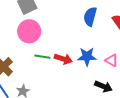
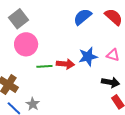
blue semicircle: (90, 17) -> (83, 17), turned 48

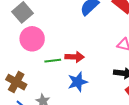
blue star: (88, 57) -> (78, 82), moved

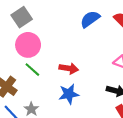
green line: (53, 61) -> (32, 70), moved, turned 42

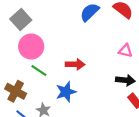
blue star: (69, 94) -> (66, 92), moved

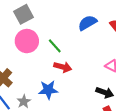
green line: (39, 70) -> (55, 46), moved

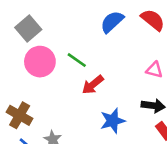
red arrow: (63, 67) -> (93, 85), turned 138
blue star: (48, 90) -> (113, 121), moved

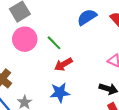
blue star: (113, 121) -> (60, 93), moved

